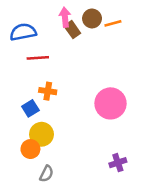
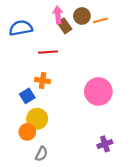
red line: (38, 58) -> (48, 52), moved

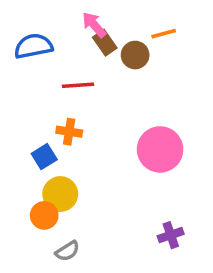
pink arrow: (58, 15) -> (94, 25), turned -35
brown circle: (82, 16) -> (135, 55), moved
gray semicircle: (41, 154) -> (67, 251), turned 32

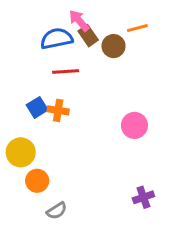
blue semicircle: (34, 46) -> (57, 39), moved
pink circle: (160, 149) -> (134, 125), size x0.7
blue square: (44, 157) -> (37, 107), moved
yellow circle: (60, 194) -> (21, 152), moved

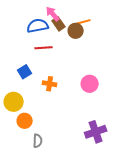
orange line: (137, 28) -> (84, 22), moved
orange cross: (58, 110) -> (50, 84), moved
purple cross: (143, 197) -> (96, 132), size x1.5
gray semicircle: (57, 211) -> (38, 141), turned -56

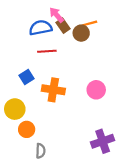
orange cross: (50, 84) -> (53, 90), size x1.5

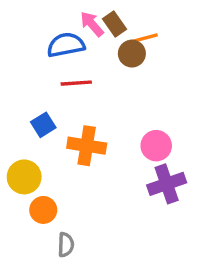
brown rectangle: (63, 26) -> (114, 24), moved
purple cross: (103, 141) -> (167, 184), moved

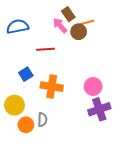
pink arrow: (92, 24) -> (60, 26), moved
blue semicircle: (66, 45) -> (18, 27), moved
gray semicircle: (66, 245) -> (42, 120), moved

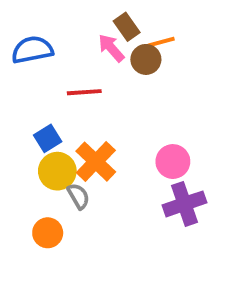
orange cross: (52, 87) -> (96, 162), turned 35
yellow circle: (14, 105) -> (57, 171), moved
gray semicircle: (42, 120) -> (78, 196), moved, turned -32

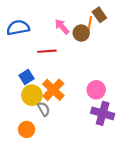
brown rectangle: (127, 27) -> (99, 15), moved
orange line: (161, 42) -> (90, 23), turned -64
purple cross: (184, 204) -> (103, 113), turned 35

